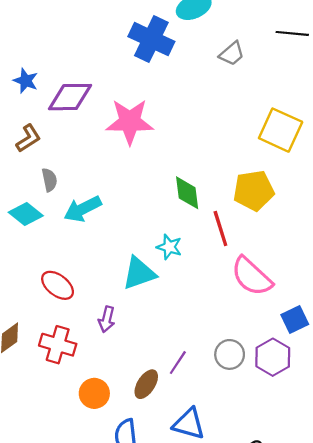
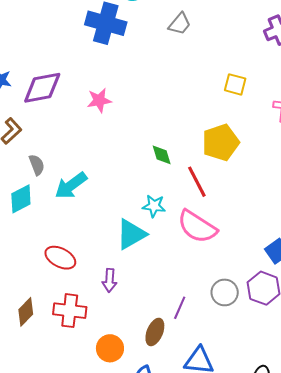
pink star: (130, 122) -> (99, 100), size x0.6
yellow square: (281, 130) -> (235, 84), size x0.6
green diamond: (187, 193) -> (162, 155), size x0.7
cyan diamond: (26, 214) -> (21, 199), turned -56
pink semicircle: (252, 276) -> (197, 227), moved

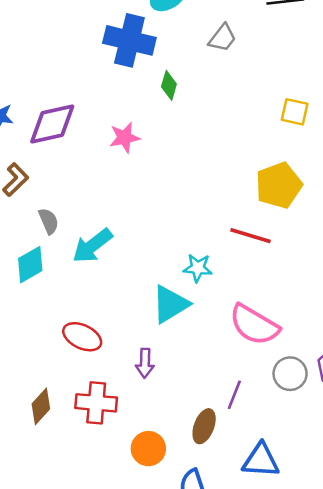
green diamond: (162, 155) -> (169, 85), moved, turned 35
red line: (197, 182) -> (251, 236), turned -44
pink semicircle: (197, 227) -> (254, 325), moved

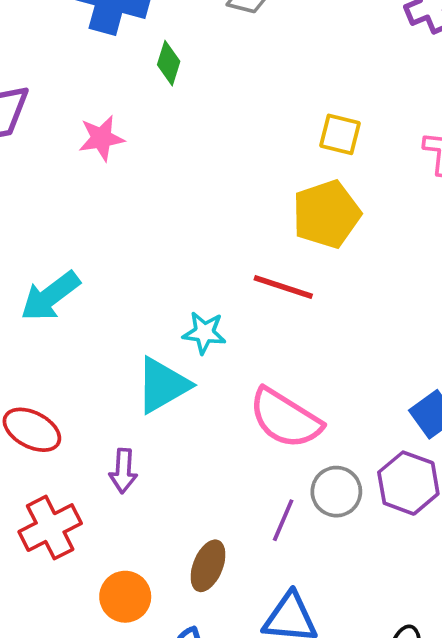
yellow square: (295, 112) -> (340, 134), moved
purple line: (234, 395) -> (283, 520), moved
red cross: (96, 403) -> (50, 528), turned -33

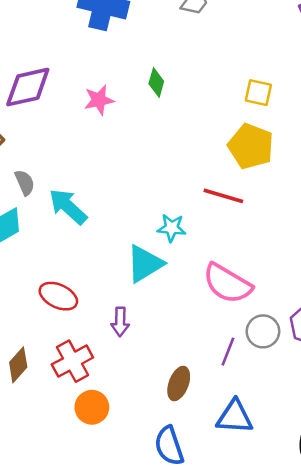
green diamond: (169, 63) -> (156, 82), moved
yellow pentagon: (326, 214) -> (251, 146), turned -30
cyan arrow: (50, 296) -> (68, 207), turned 81
orange circle: (125, 597) -> (92, 407), moved

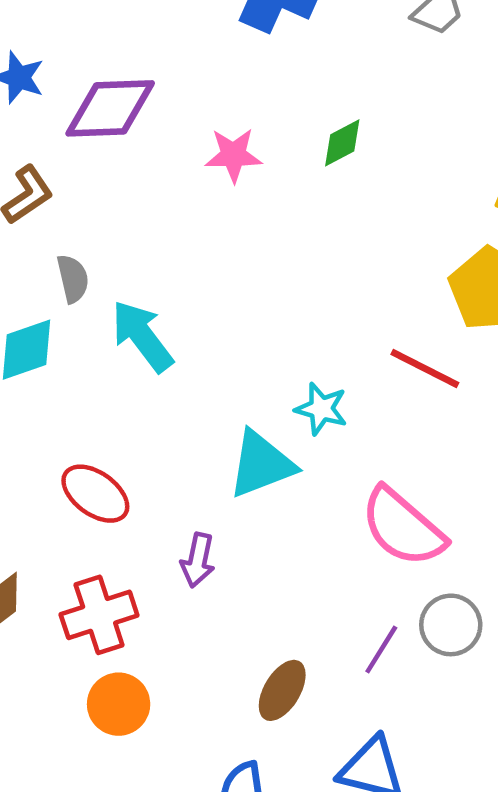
green diamond: (156, 82) -> (342, 143), turned 36

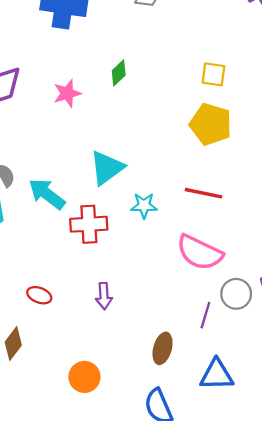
red line: (425, 368) -> (203, 193), moved
cyan triangle: (261, 464) -> (107, 168), moved
red ellipse: (95, 494) -> (39, 295), moved, size x0.7
red cross: (99, 615) -> (89, 224), moved, turned 30

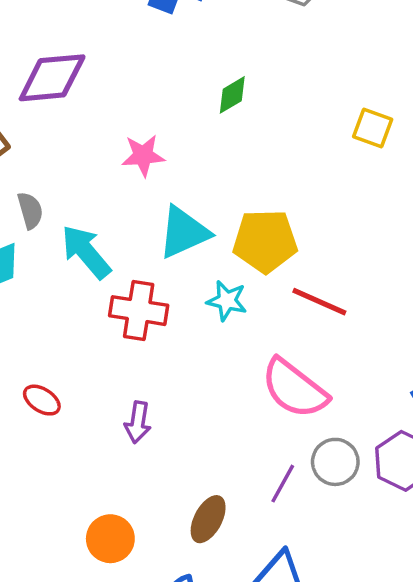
pink star: (67, 93) -> (143, 155), moved
yellow pentagon: (211, 124) -> (265, 241), moved, turned -30
orange circle: (84, 377) -> (110, 539), moved

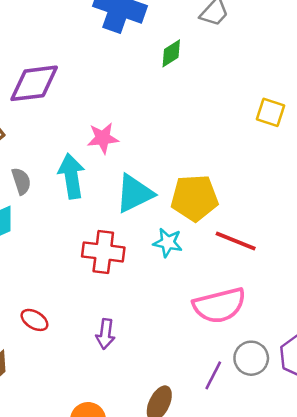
green diamond: (232, 95) -> (171, 53), moved
cyan arrow: (86, 252) -> (71, 176), moved, turned 33
pink semicircle: (294, 389) -> (219, 305), turned -50

